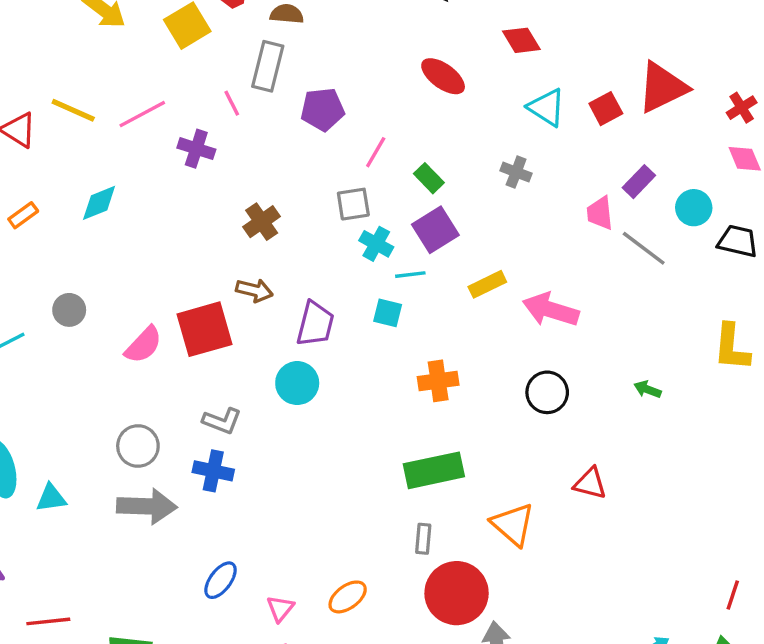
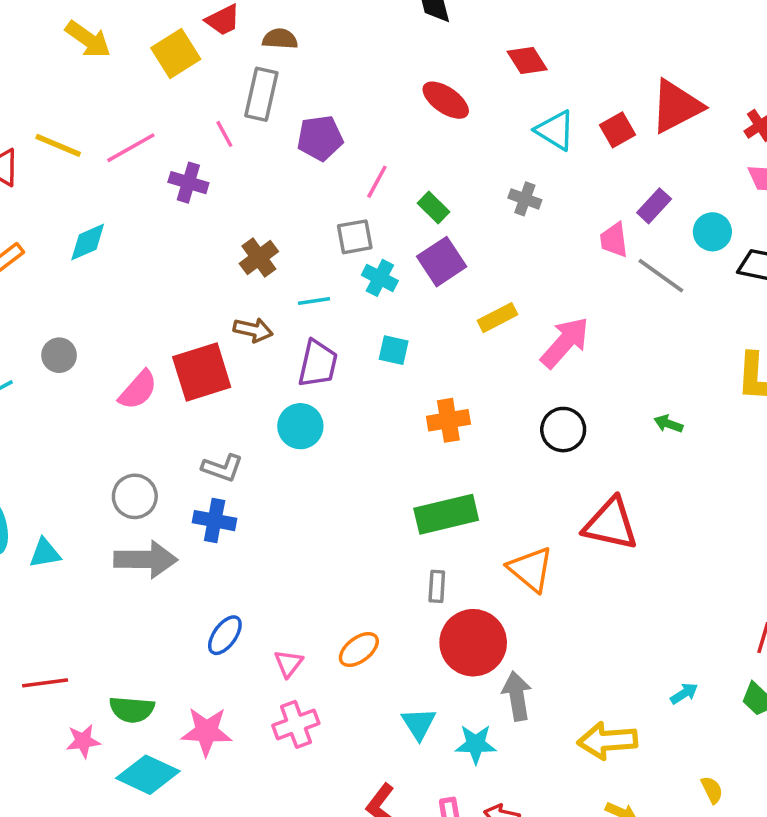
cyan line: (410, 275) -> (314, 301), moved
pink arrow: (551, 310) -> (565, 343), turned 116
red triangle: (590, 483) -> (611, 524), size x1.6

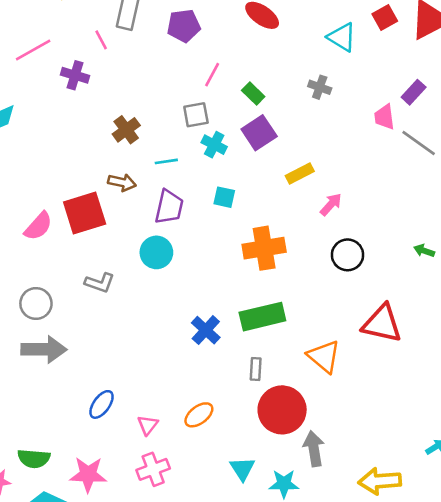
red square: (617, 130) -> (385, 17), moved
purple pentagon: (320, 138) -> (184, 26), moved
pink arrow: (565, 343) -> (331, 204), moved, size x0.6
orange cross: (448, 420) -> (264, 248), size x1.4
blue cross: (215, 521) -> (206, 330), moved, turned 32

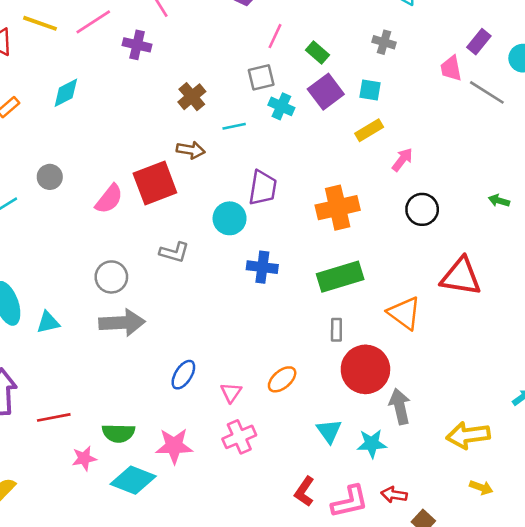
cyan square: (224, 197) -> (370, 90), moved
purple trapezoid: (169, 207) -> (263, 188), moved
blue cross: (206, 330) -> (262, 267), moved, turned -32

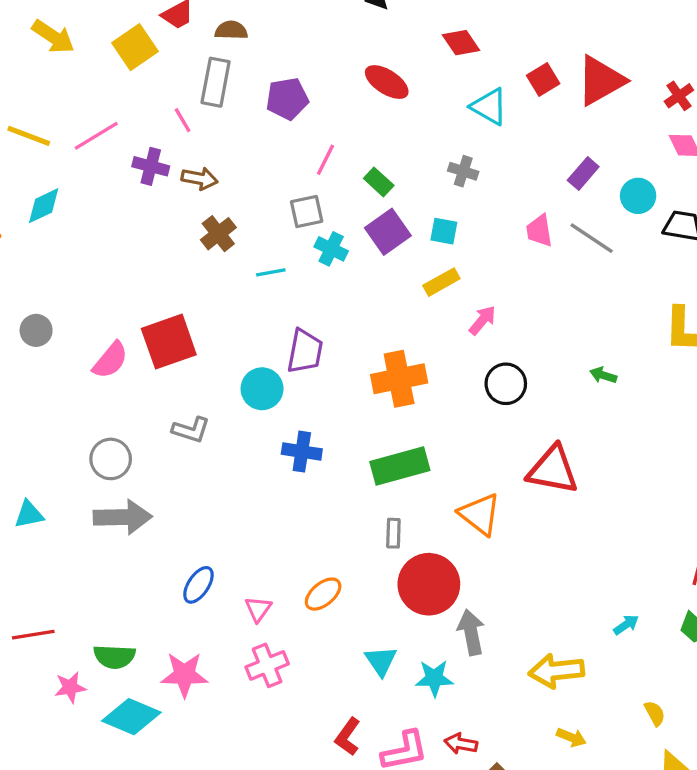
pink trapezoid: (451, 68) -> (539, 231), moved
cyan diamond: (66, 93) -> (44, 206), moved
brown arrow: (191, 150) -> (200, 178), moved

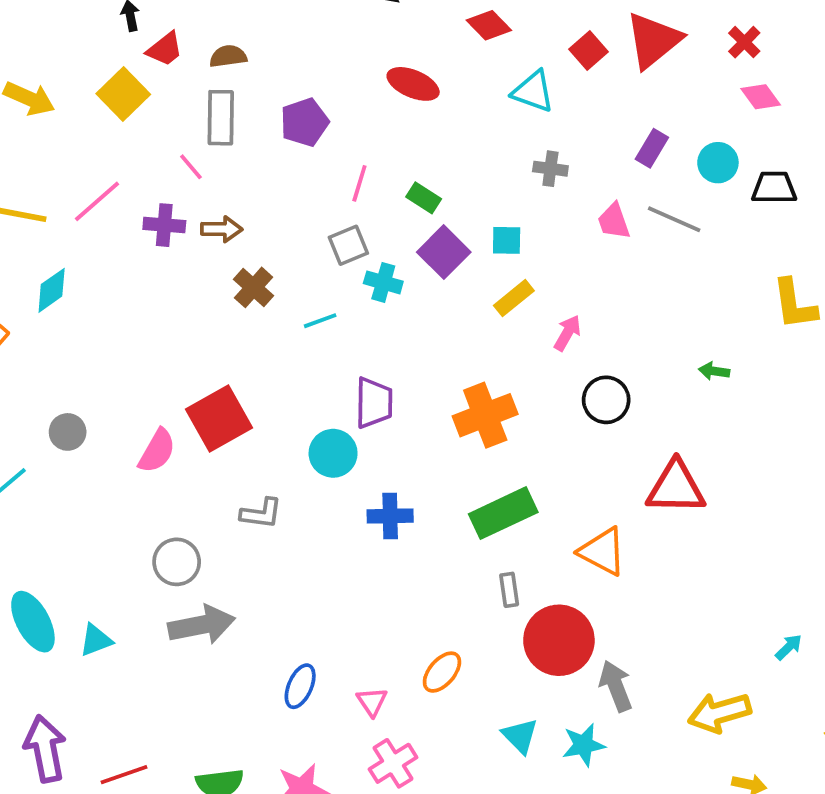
gray cross: (463, 171) -> (550, 169), moved

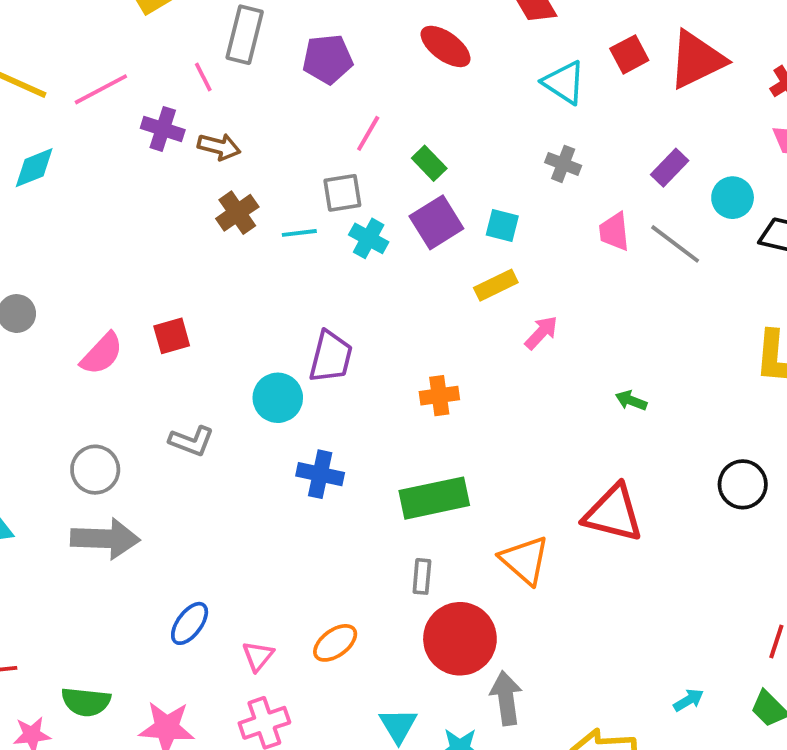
cyan line: (320, 321) -> (299, 233), moved
green arrow: (714, 371) -> (631, 401), moved
black circle: (606, 400) -> (743, 484), moved
orange cross: (485, 415) -> (439, 396), size x0.6
red square: (219, 419) -> (172, 336), size x0.6

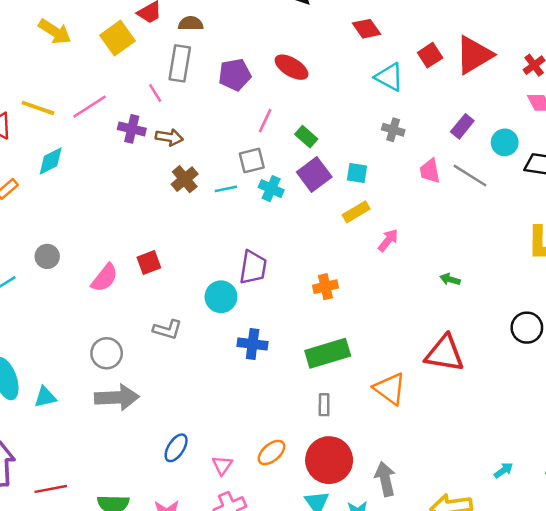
red ellipse: (446, 46) -> (292, 67), moved
red circle: (460, 639) -> (329, 460), moved

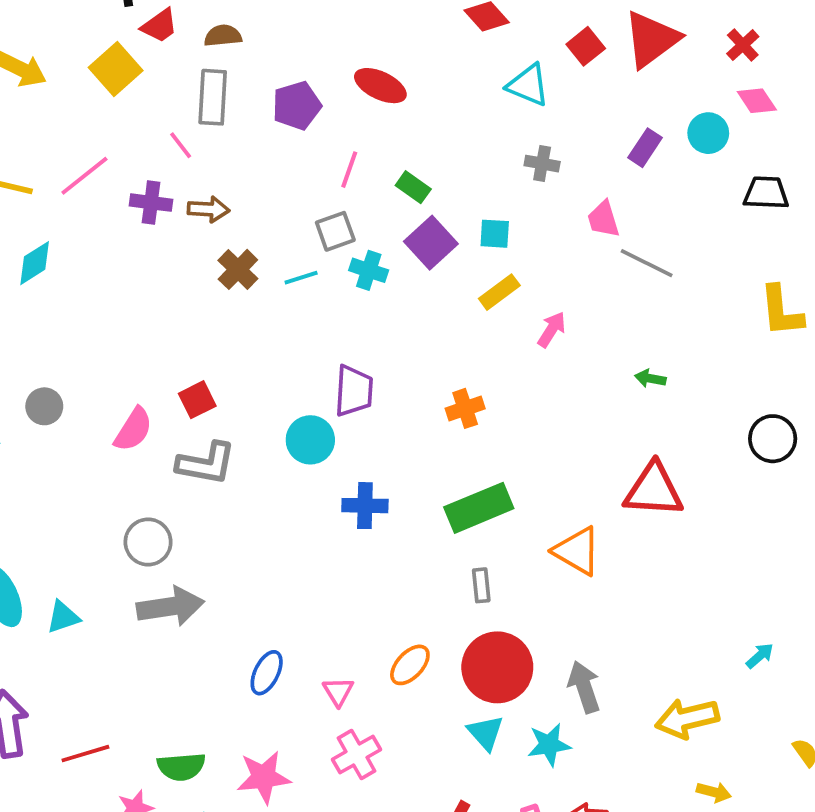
cyan circle: (505, 142) -> (708, 133), moved
gray line: (470, 176) -> (647, 263), moved
gray L-shape: (167, 330) -> (206, 463), moved, size x1.4

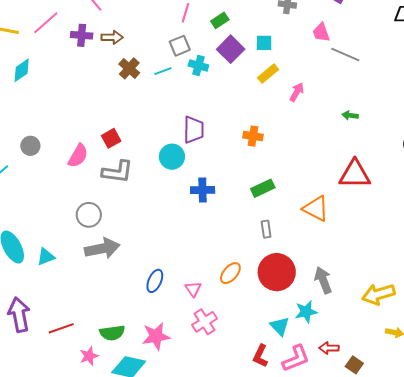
green rectangle: (413, 187) -> (220, 20), turned -66
orange cross: (465, 408) -> (253, 136), turned 30
green rectangle: (479, 508) -> (263, 188), size x0.7
cyan triangle: (486, 733) -> (280, 326), moved

